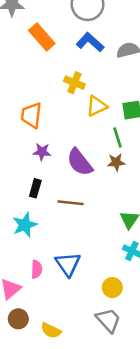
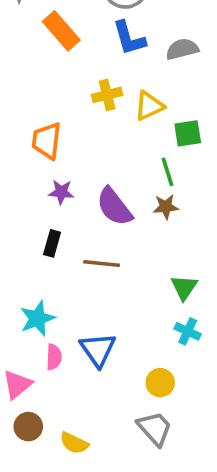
blue L-shape: (90, 42) -> (129, 38), turned -148
yellow cross: (74, 83) -> (107, 95), turned -36
yellow triangle: (97, 106) -> (149, 106), moved
cyan star: (25, 225) -> (37, 318), moved

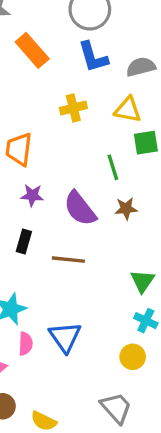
yellow triangle: (149, 106) -> (128, 110), moved, turned 36
green line: (168, 172) -> (113, 167), moved
yellow circle: (160, 383) -> (133, 357), moved

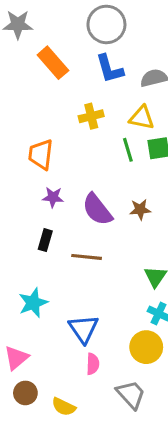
green line: (113, 167) -> (128, 150), moved
pink semicircle: (26, 344) -> (93, 364), moved
yellow circle: (133, 357) -> (146, 347), size x1.4

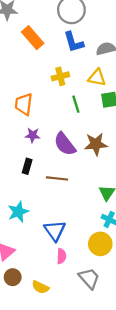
green line: (128, 150) -> (76, 104), moved
brown star: (140, 209) -> (96, 144), size x1.5

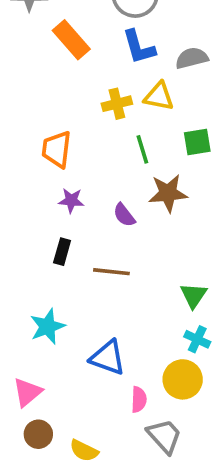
yellow triangle: (97, 78) -> (159, 96), moved
purple semicircle: (65, 144) -> (124, 215), size x0.6
brown star: (96, 144) -> (168, 193), moved
blue triangle: (55, 231) -> (108, 358), turned -35
pink semicircle: (61, 256) -> (139, 400), moved

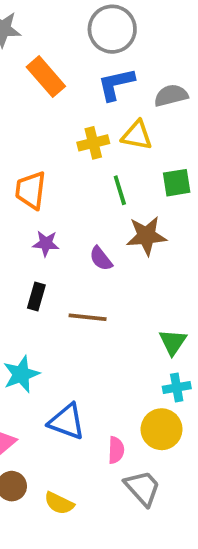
blue L-shape: (139, 47) -> (116, 84), turned 93
cyan cross: (197, 339) -> (177, 387), turned -35
blue triangle: (108, 358) -> (67, 422), moved

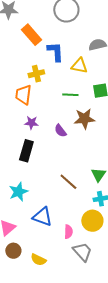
blue L-shape: (116, 84) -> (55, 52), moved, turned 100
yellow cross: (93, 143) -> (36, 74), moved
green line: (120, 190) -> (70, 95), turned -70
black rectangle: (36, 296) -> (26, 151), size x1.5
brown line: (88, 317) -> (68, 182), moved, turned 36

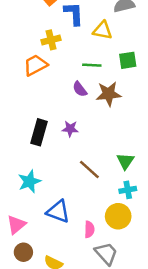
orange trapezoid: (23, 95) -> (35, 65), turned 55
purple star: (31, 123) -> (70, 129), moved
purple semicircle: (60, 131) -> (80, 89), moved

